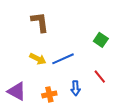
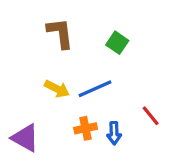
green square: (101, 40) -> (117, 43), moved
orange cross: (49, 94) -> (86, 128), moved

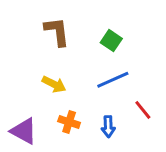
blue line: (95, 89) -> (113, 80), moved
orange cross: (86, 128) -> (69, 122), moved, turned 30

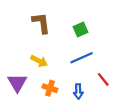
green square: (111, 41) -> (80, 29), turned 32
purple triangle: (24, 131) -> (17, 83), moved, turned 30

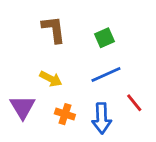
blue arrow: (78, 91) -> (102, 118), size x1.5

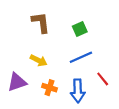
purple triangle: (23, 107) -> (17, 82), turned 42

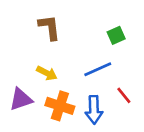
green square: (80, 29) -> (116, 35), moved
orange cross: (49, 88) -> (60, 106), size x1.5

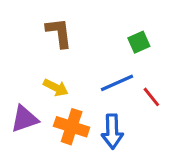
red line: (124, 95) -> (151, 97), moved

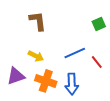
green square: (139, 42) -> (99, 24), moved

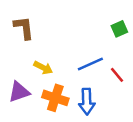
brown L-shape: (38, 21) -> (24, 28), moved

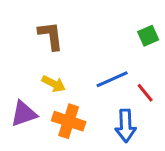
brown L-shape: (24, 28) -> (51, 36), moved
blue arrow: (87, 102) -> (126, 126), moved

